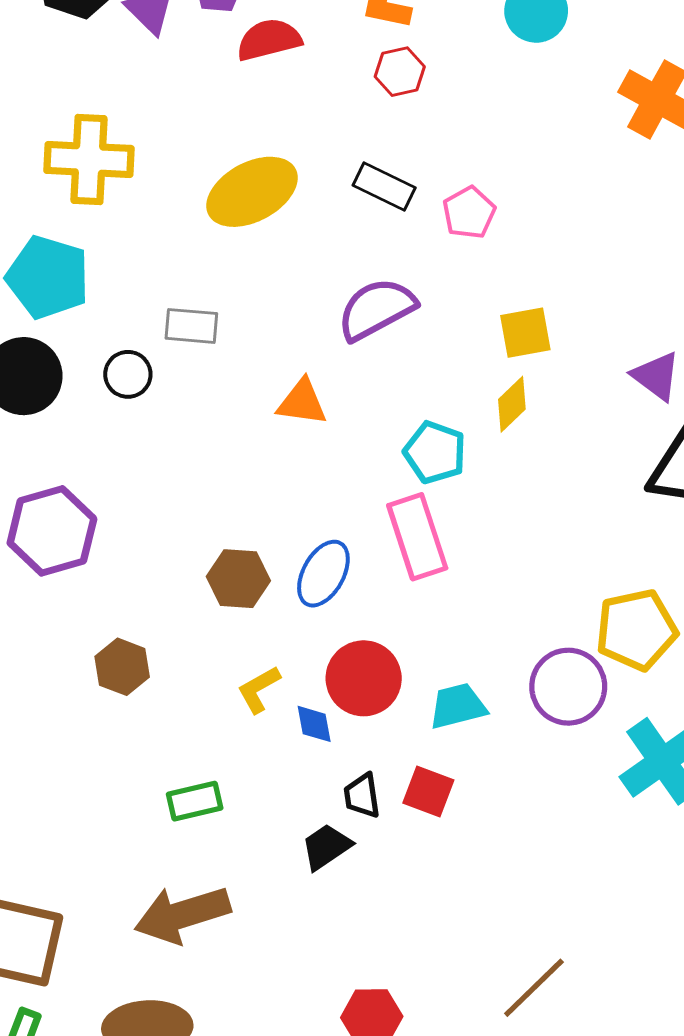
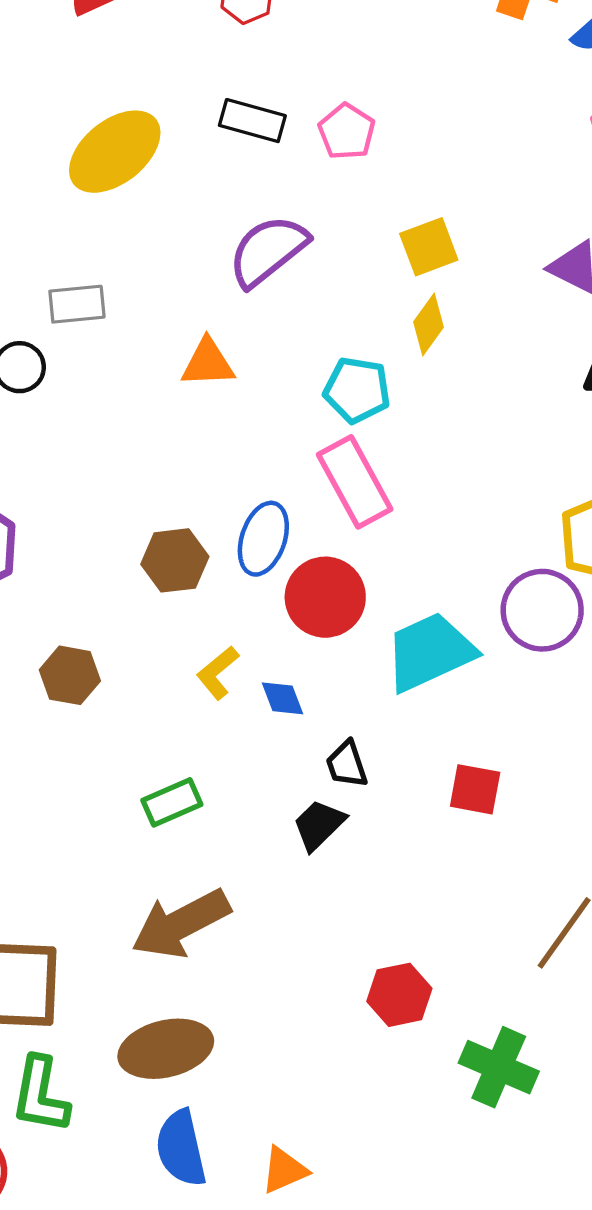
red circle: (364, 678) -> (325, 597), moved
cyan trapezoid: (458, 706) -> (430, 652), size x1.5
red square: (428, 792) -> (475, 789), moved

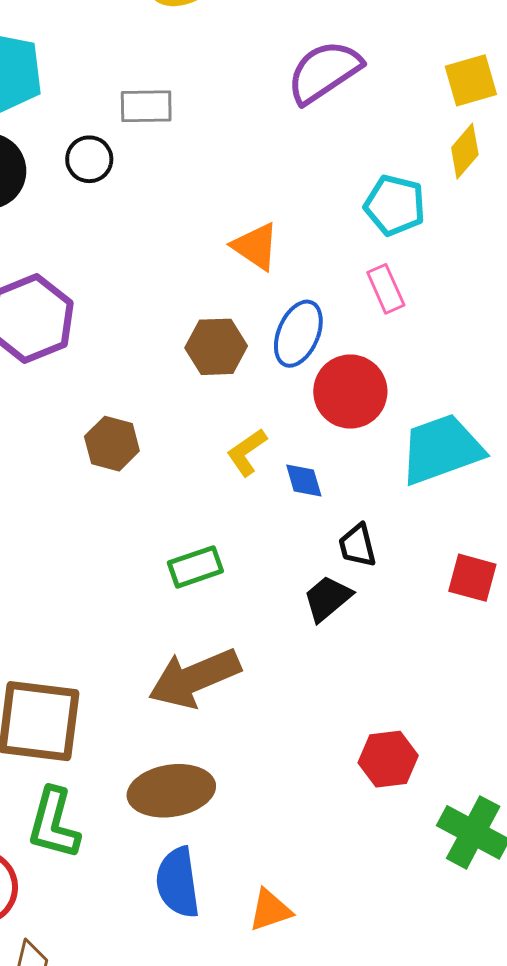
orange triangle: (208, 363) -> (255, 246), moved, turned 32
pink rectangle: (355, 482) -> (386, 289), size x0.6

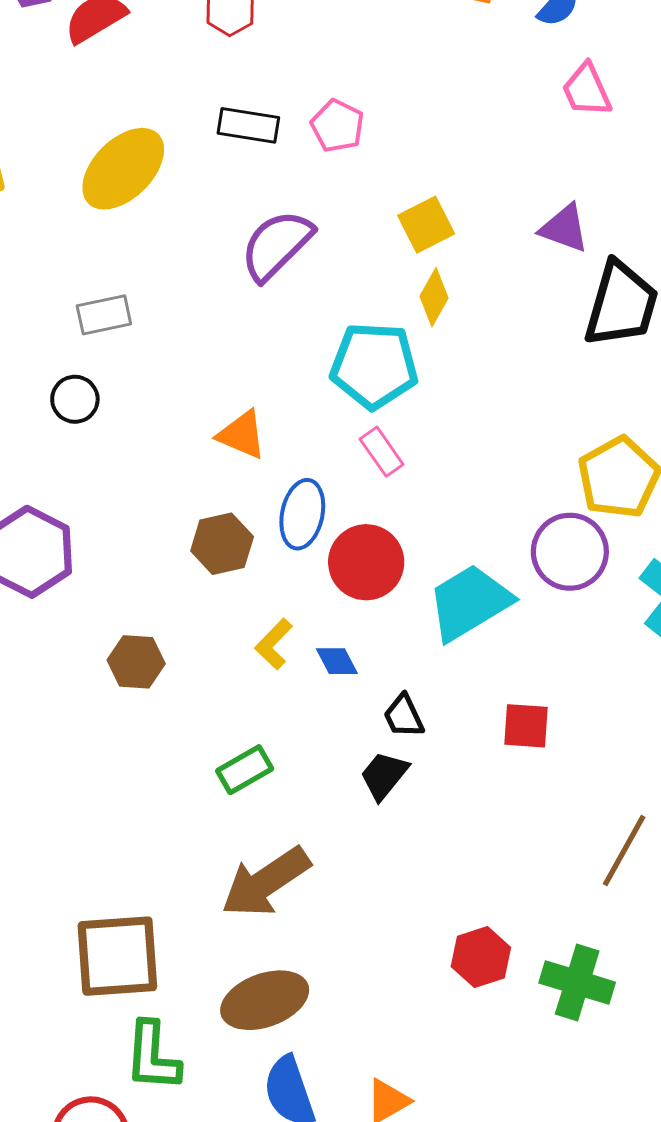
black circle: (89, 159) -> (75, 399), moved
cyan pentagon: (395, 205) -> (374, 366), size x1.4
red hexagon: (388, 759) -> (481, 957), moved

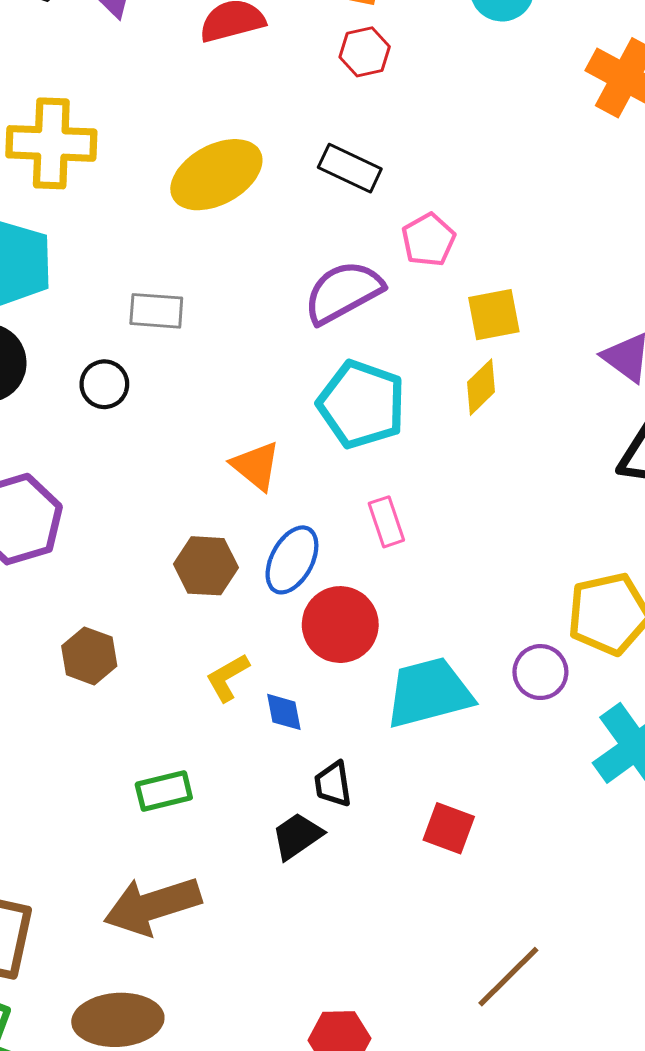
pink pentagon: (337, 126) -> (428, 240), moved
cyan pentagon: (374, 366) -> (362, 404), moved
purple circle: (570, 552) -> (540, 672), size x0.7

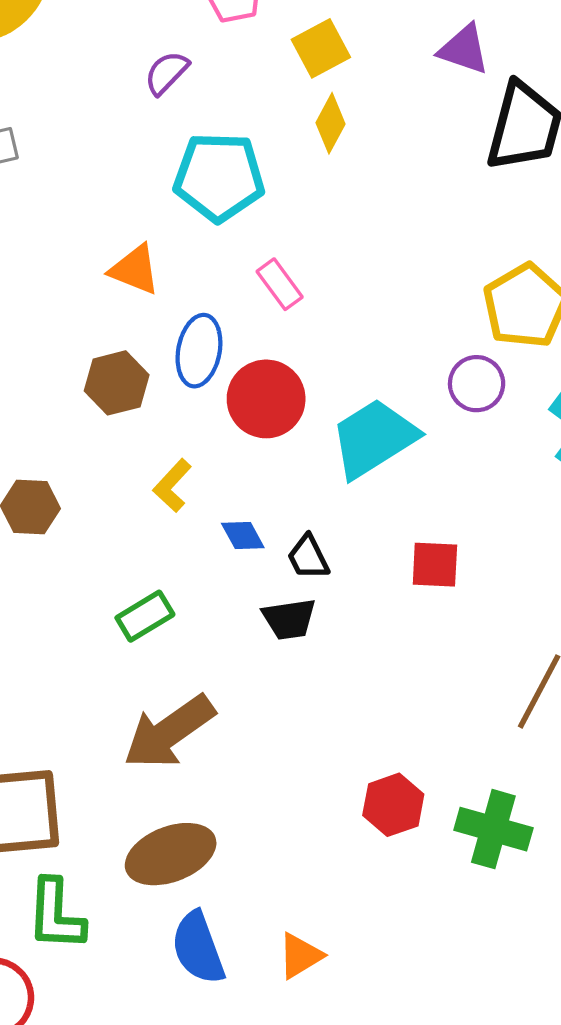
purple semicircle: (343, 292) -> (166, 73), size x0.6
blue diamond: (284, 712) -> (243, 535), moved
black trapezoid: (297, 836) -> (289, 619), turned -136

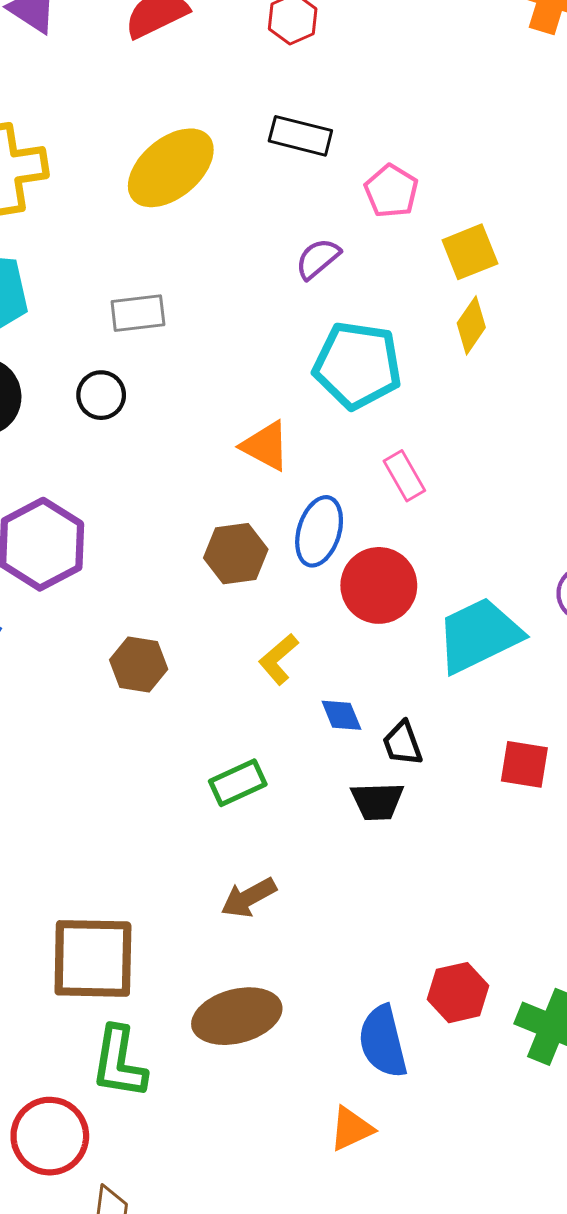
brown arrow: (169, 732) -> (249, 898), size x0.6
blue semicircle: (198, 948) -> (383, 1042), moved

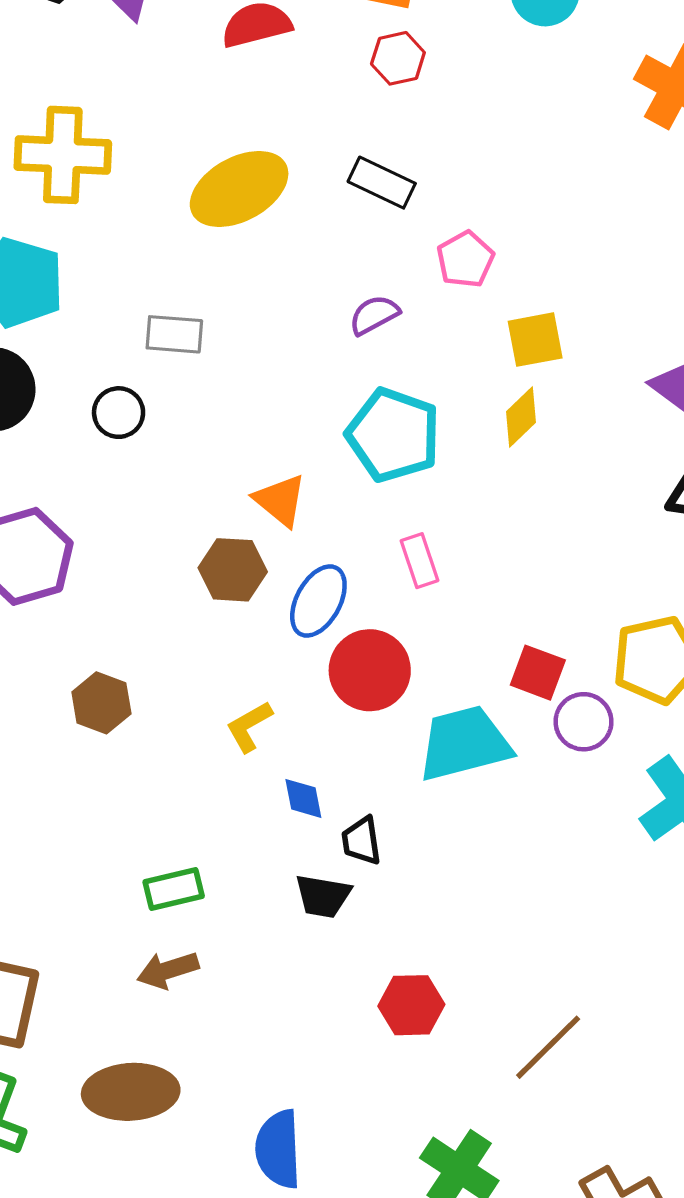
brown hexagon: (236, 554) -> (233, 570), moved
red square: (524, 764) -> (538, 673), moved
green rectangle: (238, 783) -> (174, 889), moved
red hexagon: (458, 993) -> (411, 1005), moved

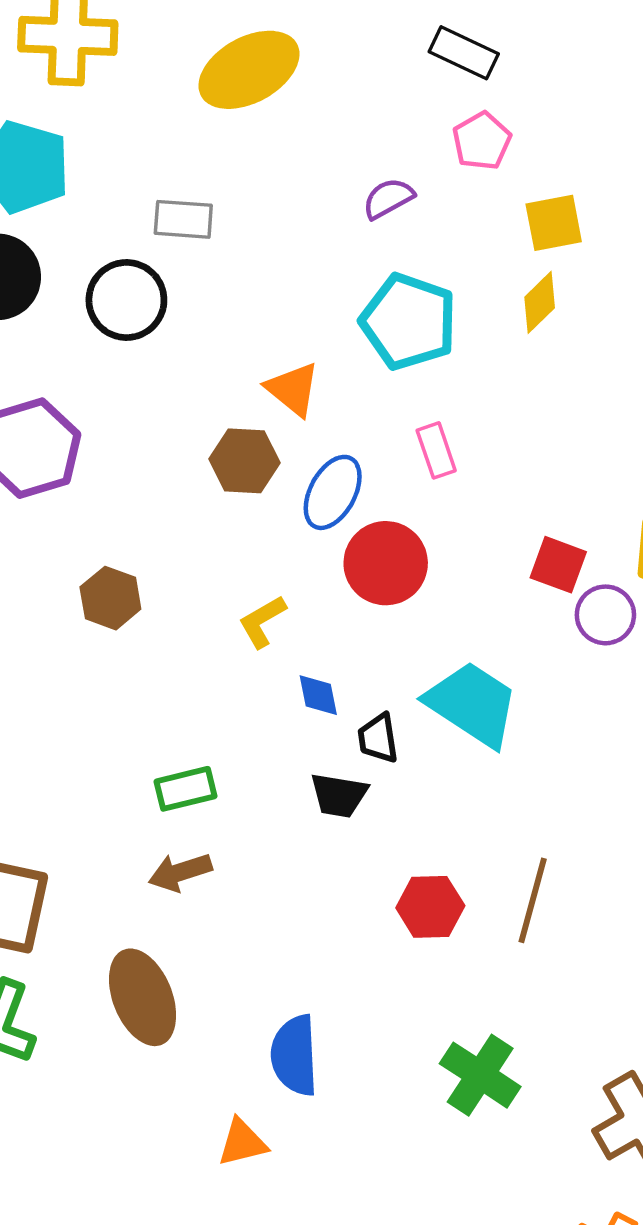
black rectangle: (382, 183) -> (464, 53), moved
black circle: (119, 413) -> (126, 300), size x1.5
cyan trapezoid: (464, 743) -> (472, 704), moved, turned 48
brown line: (548, 1047) -> (533, 900), moved, turned -30
brown ellipse: (131, 1092) -> (143, 997), turned 72

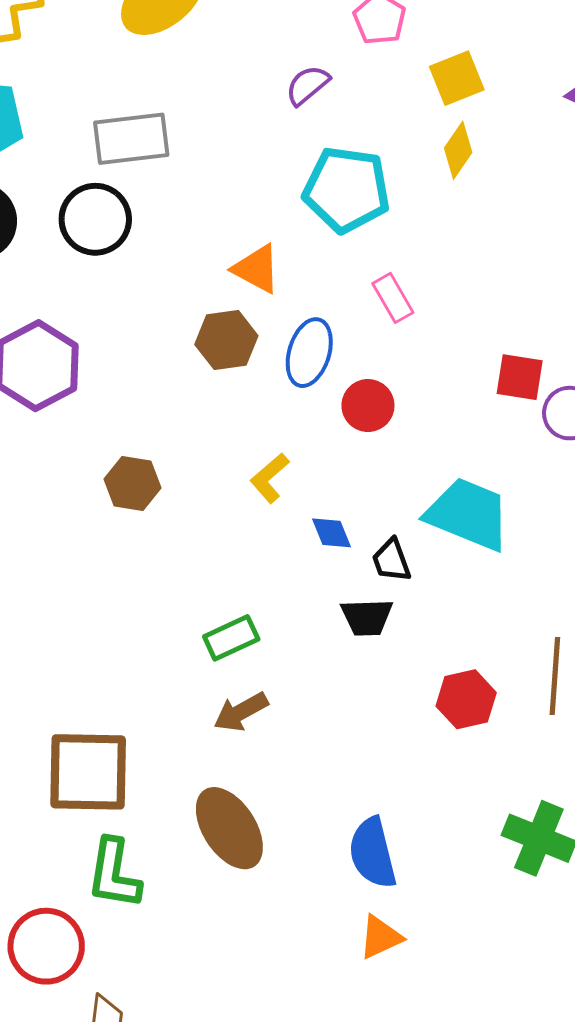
gray rectangle: (183, 219) -> (131, 139), size x1.4
red circle: (386, 563) -> (368, 406), size x0.7
orange triangle: (242, 1143) -> (380, 937), moved

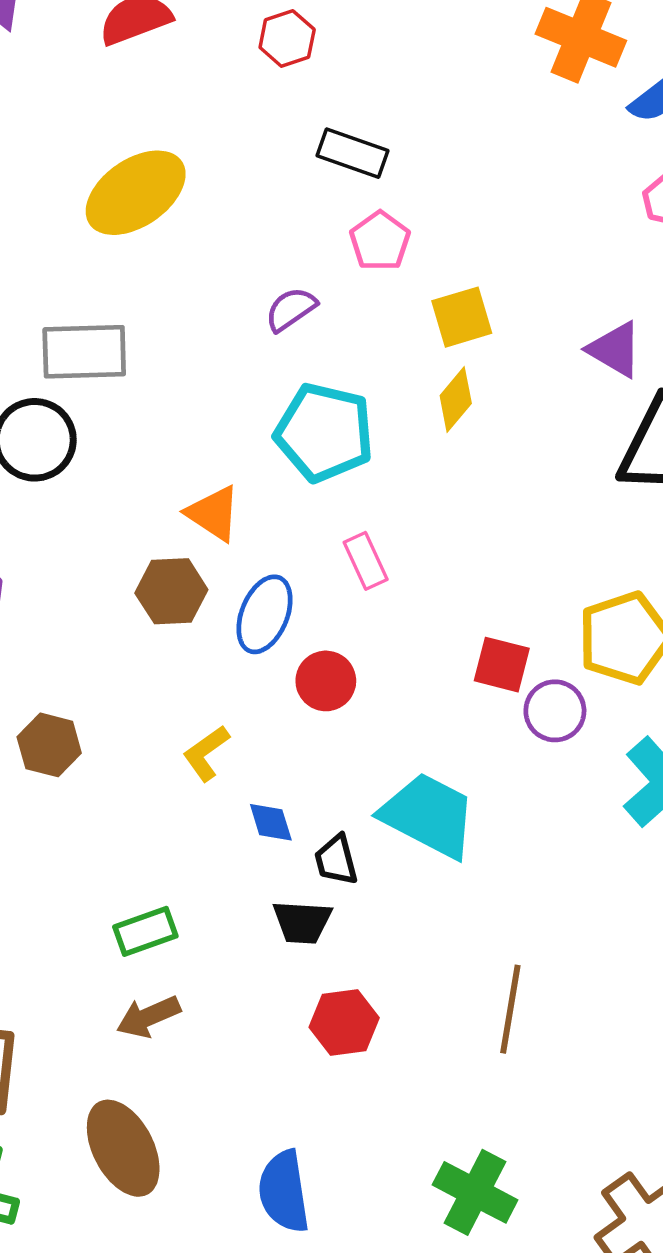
red hexagon: (466, 699) -> (344, 1023), moved

